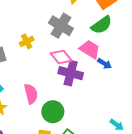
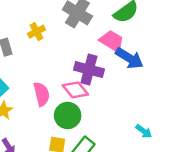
pink diamond: (61, 57) -> (75, 90), moved
blue arrow: (105, 64) -> (129, 58), size x1.6

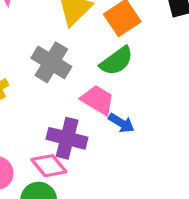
blue arrow: (129, 58) -> (121, 123), size x0.7

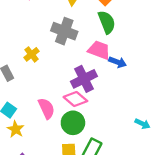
green semicircle: (116, 61) -> (107, 22), turned -65
purple cross: (67, 138) -> (84, 79), turned -30

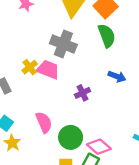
pink trapezoid: (99, 50) -> (48, 70), moved
purple cross: (84, 79) -> (83, 93), size x0.6
pink diamond: (75, 99) -> (99, 147), moved

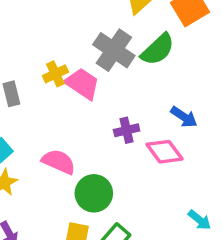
green semicircle: (107, 36) -> (158, 49), moved, turned 55
pink semicircle: (44, 122) -> (59, 162), turned -55
pink diamond: (99, 147) -> (165, 152), moved

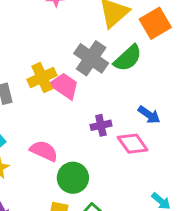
yellow cross: (55, 74) -> (42, 77), size x1.4

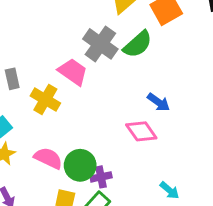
yellow cross: (42, 77) -> (45, 100), moved, turned -36
purple cross: (101, 125) -> (101, 177), moved
pink semicircle: (44, 151) -> (48, 158), moved

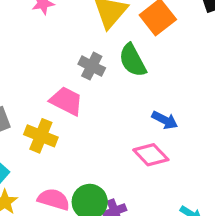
gray cross: (100, 44) -> (92, 66), size x0.7
green semicircle: (138, 44) -> (133, 60), turned 112

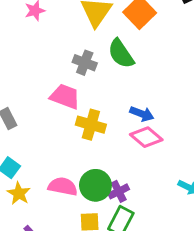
blue arrow: (165, 120) -> (142, 114), moved
yellow cross: (41, 136) -> (91, 125), moved

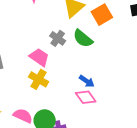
green semicircle: (121, 54) -> (83, 38), turned -30
yellow cross: (91, 125) -> (39, 79), moved

